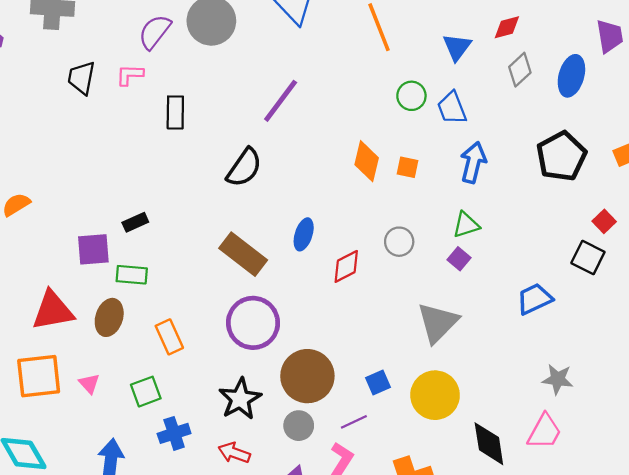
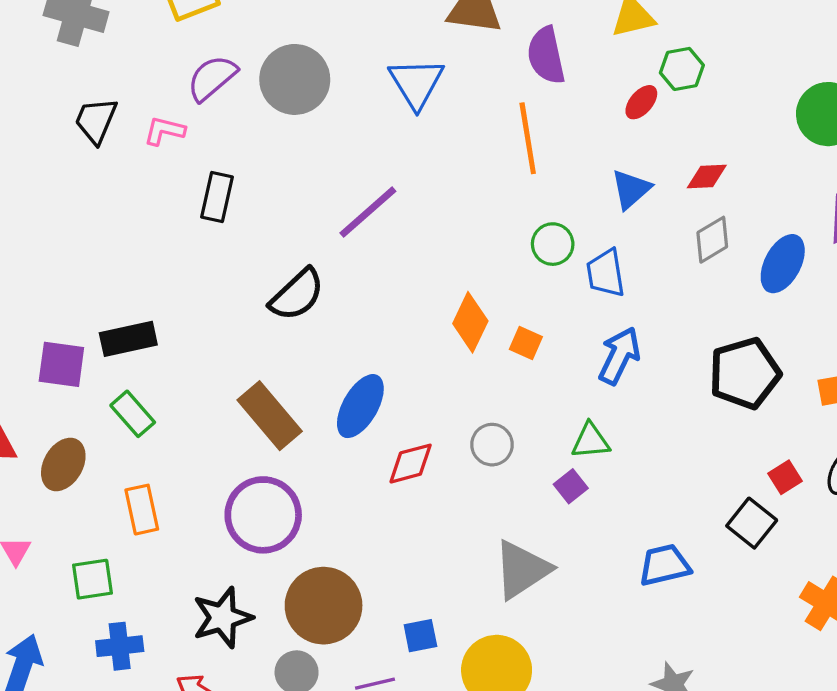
black rectangle: (135, 222) -> (128, 339), size x1.5
blue ellipse: (304, 234) -> (360, 406), size x1.4
green rectangle: (132, 275) -> (133, 414), moved, turned 32

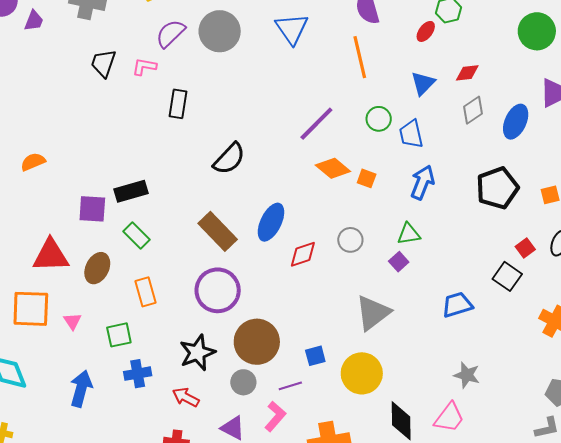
purple line: (368, 212) -> (316, 124), moved
orange diamond: (470, 322) -> (333, 168), turned -72

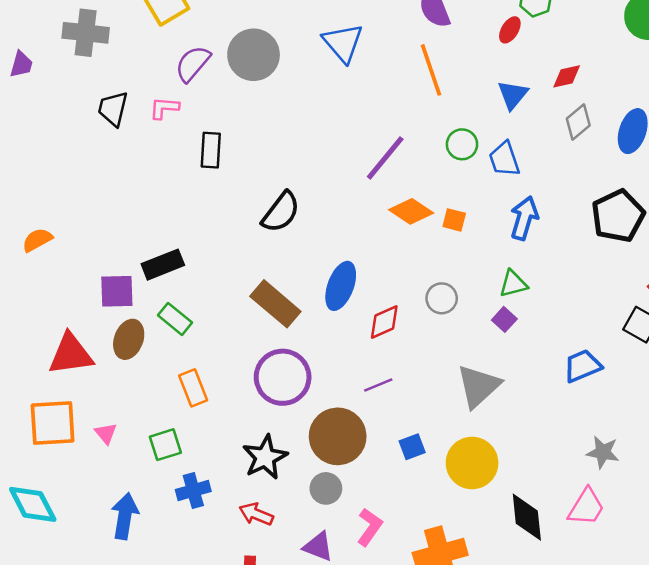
brown ellipse: (97, 268) -> (129, 339), moved
purple line: (290, 386) -> (378, 385), moved

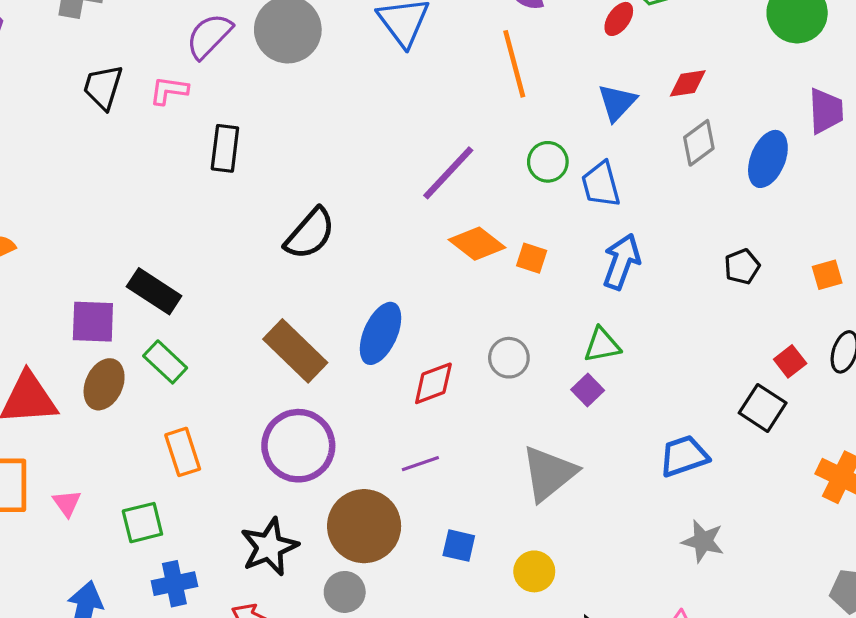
black pentagon: (618, 216) -> (742, 267), size x0.5
black rectangle: (163, 265) -> (154, 291), turned 51
blue square: (412, 447) -> (459, 546), turned 30
gray star: (603, 452) -> (703, 541), moved
yellow circle: (472, 463) -> (534, 571), size x0.6

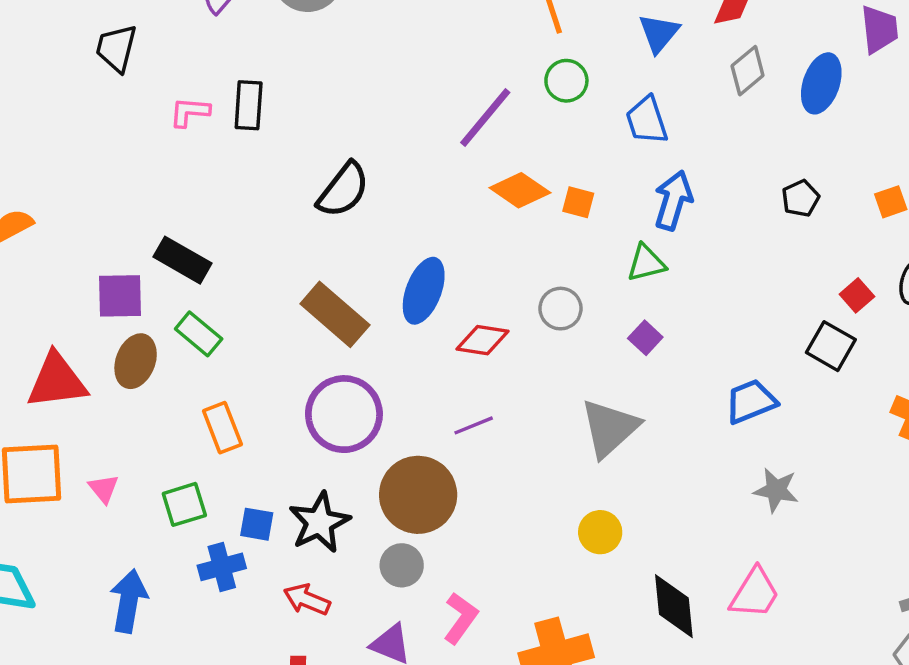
pink L-shape: (169, 90) -> (190, 112), moved
green circle: (548, 162) -> (566, 81), moved
green triangle: (602, 345) -> (646, 263), moved
red diamond: (433, 383) -> (482, 340), turned 33
blue square: (459, 546) -> (257, 524), moved

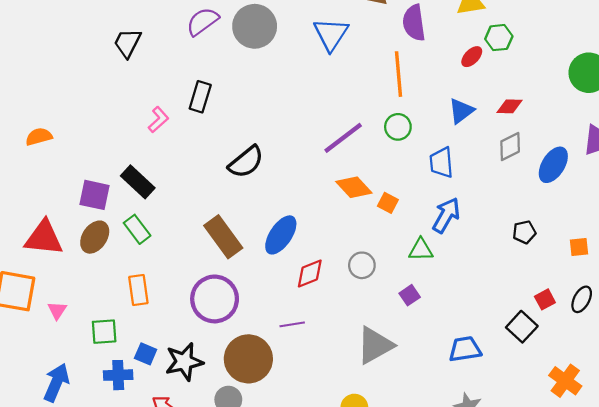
pink L-shape: (190, 112) -> (158, 120), moved, turned 120
red diamond: (482, 340) -> (310, 273), turned -44

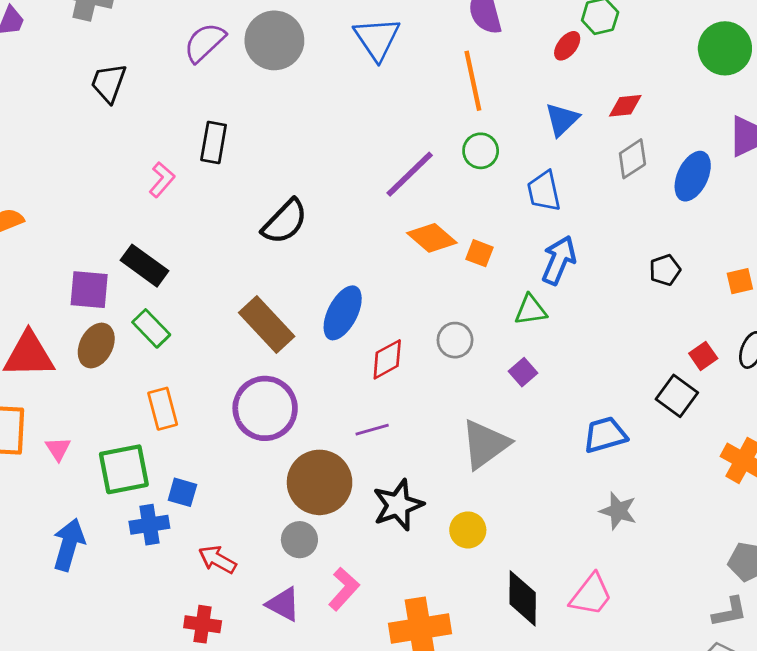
green square: (104, 332) -> (124, 469), size x1.4
black star: (184, 362) -> (398, 505), moved

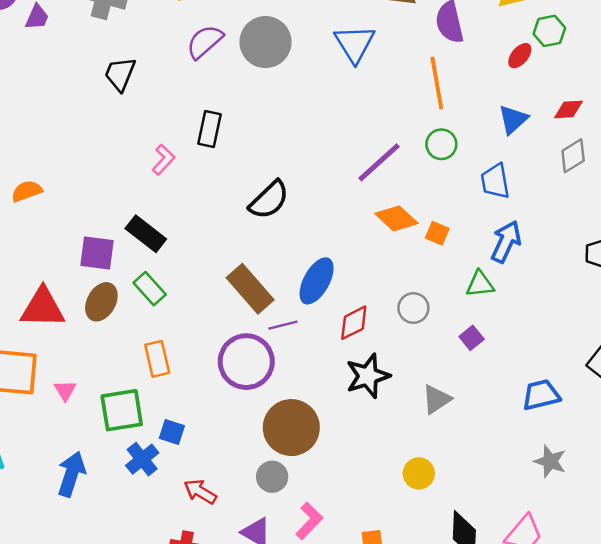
purple line: (372, 430) -> (283, 325), moved
gray triangle: (485, 444) -> (436, 399), size x0.7
black star: (398, 505) -> (368, 376), moved
blue cross: (149, 525) -> (142, 459), turned -32

